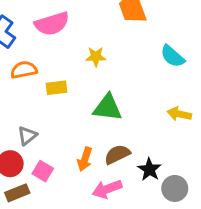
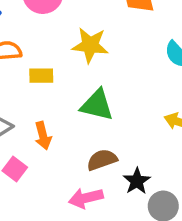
yellow star: (96, 57) -> (90, 45), size x1.5
orange arrow: (85, 159) -> (43, 136), moved, turned -40

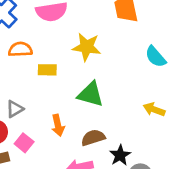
orange arrow: (43, 136) -> (58, 125), moved

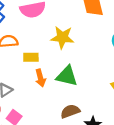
orange arrow: (58, 125) -> (40, 78), moved

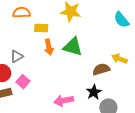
brown semicircle: (70, 111) -> (101, 69), moved

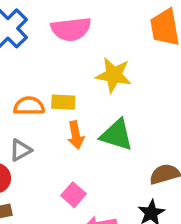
orange semicircle: (22, 12) -> (29, 106), moved
pink square: (23, 82) -> (73, 195), moved

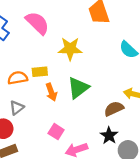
pink semicircle: (71, 29) -> (37, 23), turned -120
green triangle: (117, 135) -> (78, 88), turned -45

